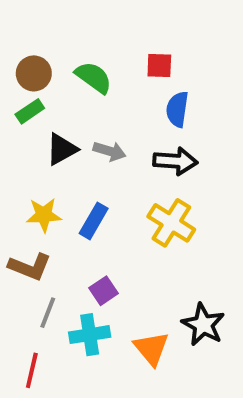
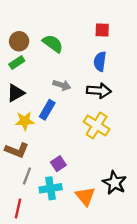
red square: (159, 65) -> (102, 30), moved
black triangle: (62, 149) -> (16, 93), moved
blue rectangle: (94, 221) -> (47, 110), moved

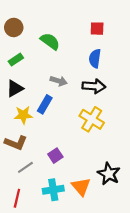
brown circle: (19, 41) -> (14, 27), moved
gray line: (27, 176) -> (25, 167), turned 35
cyan cross: (51, 188) -> (53, 190), moved

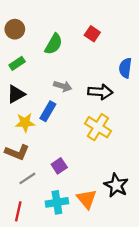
red square: (97, 29) -> (92, 34), moved, turned 32
green semicircle: (50, 41) -> (54, 44), turned 84
blue semicircle: (95, 58) -> (125, 68), moved

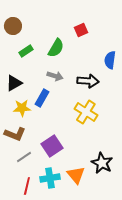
red square: (92, 34) -> (81, 30), turned 32
green semicircle: (54, 44) -> (56, 48), moved
green rectangle: (17, 63) -> (26, 51), moved
purple square: (59, 166) -> (52, 146), size x1.5
red line: (18, 211) -> (27, 186), moved

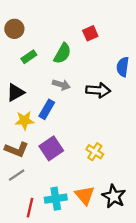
yellow cross: (86, 112) -> (95, 152), moved, size x0.7
purple square: (52, 146) -> (51, 148), moved
gray line: (24, 157) -> (17, 175), moved
black star: (102, 163) -> (114, 196), moved

